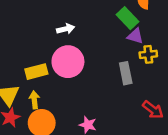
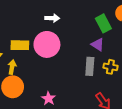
purple triangle: (135, 36) -> (98, 45), moved
yellow cross: (148, 54) -> (110, 67), moved

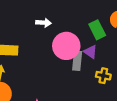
pink circle: (47, 44) -> (66, 46), moved
gray rectangle: (90, 66) -> (77, 61), moved

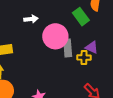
purple triangle: (91, 52) -> (92, 47), moved
yellow cross: (103, 76) -> (84, 58), moved

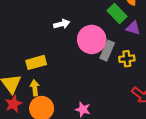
purple triangle: (92, 47) -> (133, 28), moved
gray rectangle: (68, 48) -> (107, 51), turned 36

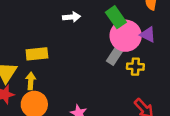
green rectangle: (117, 14) -> (116, 17), moved
pink circle: (92, 39) -> (126, 36), moved

